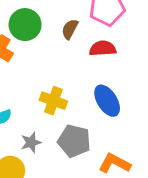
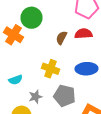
brown semicircle: (70, 29) -> (62, 38), moved
blue ellipse: (107, 101) -> (86, 69), turned -60

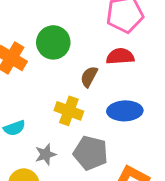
green circle: (32, 18) -> (53, 42), moved
brown semicircle: (62, 38) -> (89, 77), moved

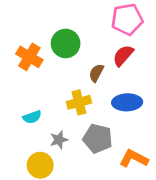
red semicircle: (120, 56) -> (123, 56), turned -45
yellow cross: (69, 111) -> (79, 102), turned -35

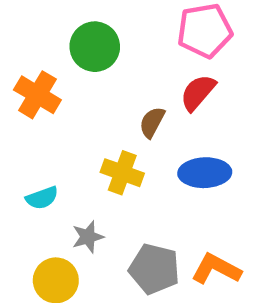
green circle: (66, 43) -> (95, 47), moved
yellow cross: (79, 102) -> (122, 173), turned 35
gray pentagon: (98, 138) -> (154, 269), moved

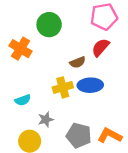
brown semicircle: (152, 122) -> (78, 62), turned -140
yellow cross: (122, 173) -> (63, 87), turned -36
blue ellipse: (205, 173) -> (90, 85), moved

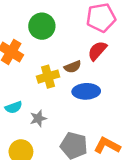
yellow cross: (63, 87) -> (48, 77), moved
gray star: (46, 119) -> (38, 118), moved

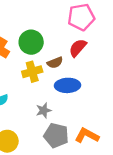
green circle: (42, 26) -> (31, 42), moved
gray star: (38, 118) -> (44, 110), moved

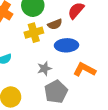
gray pentagon: (56, 135) -> (56, 92), turned 30
orange L-shape: (87, 135) -> (84, 70), moved

